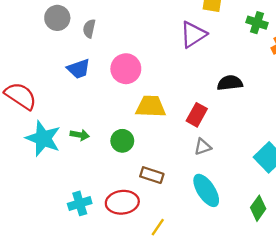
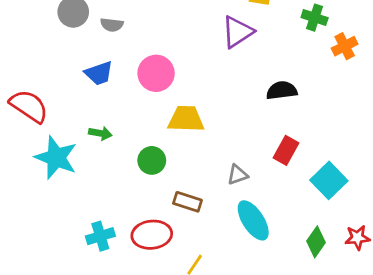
gray semicircle: (89, 29) -> (112, 25), turned -96
red rectangle: (197, 115) -> (286, 150), moved
green arrow: (80, 135) -> (100, 133), moved
gray triangle: (203, 147) -> (237, 175), moved

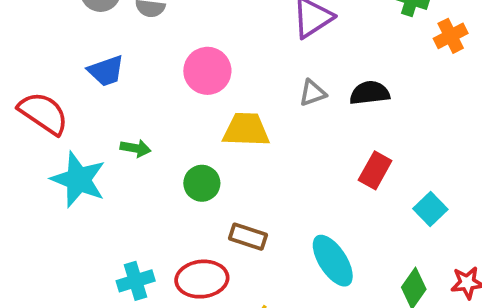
blue trapezoid: (99, 73) -> (106, 71), moved
gray triangle: (237, 175) -> (312, 93), moved
cyan square: (329, 180) -> (430, 209), size x0.7

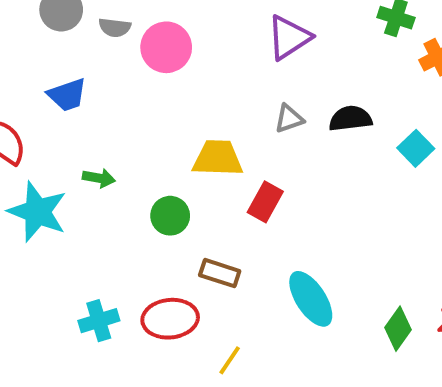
pink circle: (207, 71) -> (166, 47), moved
red rectangle: (375, 170) -> (265, 202), moved
cyan square: (430, 209) -> (416, 148), moved

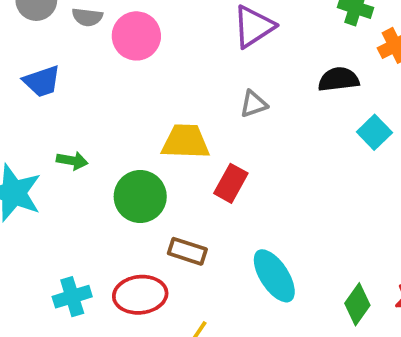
black semicircle: (350, 119) -> (339, 79), moved
green circle: (170, 216) -> (140, 197), size x1.4

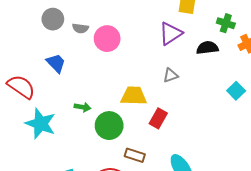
black semicircle: (339, 79) -> (207, 48), moved
blue trapezoid: (42, 81) -> (56, 63), turned -115
green arrow: (72, 161) -> (83, 107), moved

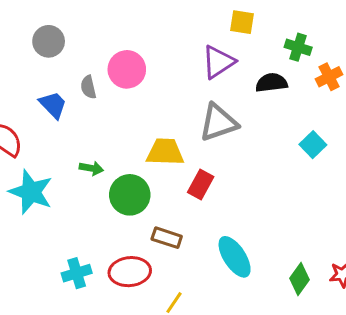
gray semicircle: (80, 28) -> (88, 87), moved, turned 70
gray triangle: (171, 75) -> (218, 123), size x1.8

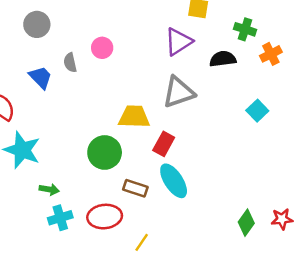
pink circle: (127, 69) -> (102, 48), size x0.7
green arrow: (91, 168) -> (49, 189), moved
cyan ellipse: (235, 257) -> (174, 181), moved

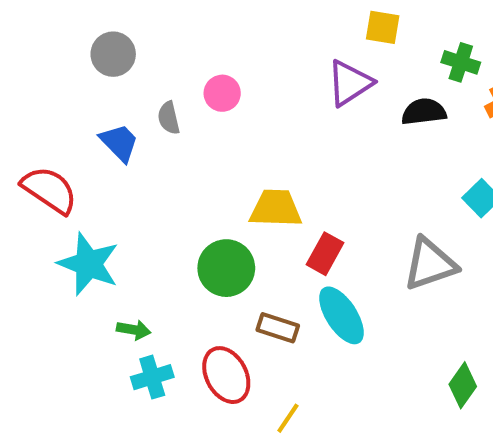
gray triangle: (178, 92) -> (430, 264), moved
red ellipse: (105, 217) -> (226, 375), turned 68

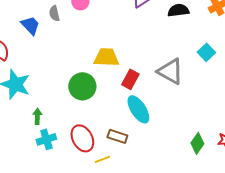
gray triangle: (430, 264) -> (170, 71), moved, turned 48
brown rectangle: (278, 328) -> (117, 136), moved
green arrow: (134, 330) -> (37, 116), turned -98
yellow line: (288, 418) -> (102, 159), moved, turned 35

